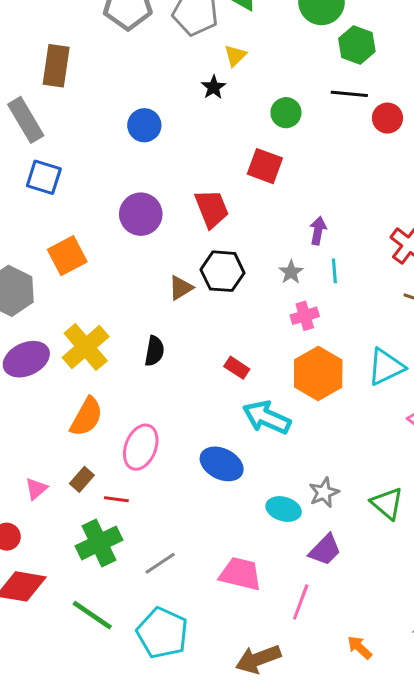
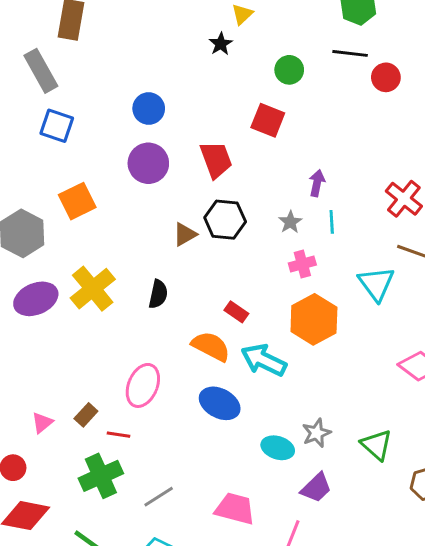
blue circle: (144, 125) -> (149, 108), moved
cyan triangle: (386, 367) -> (376, 284), moved, turned -42
orange semicircle: (86, 417) -> (211, 346), moved, turned -93

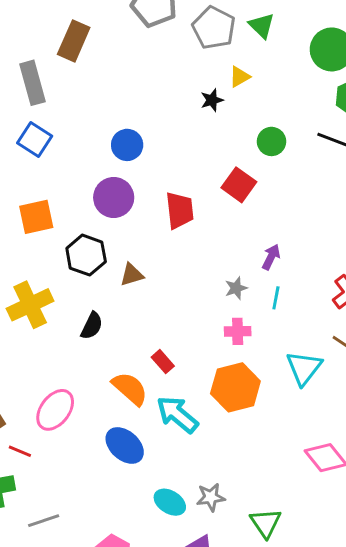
black hexagon: (225, 220) -> (86, 255), moved

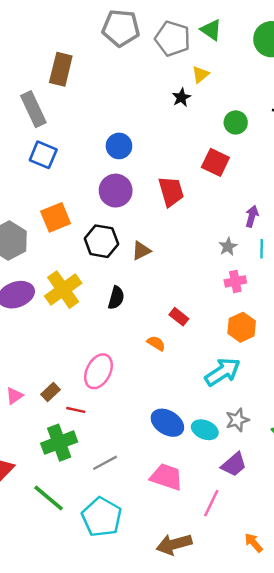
orange hexagon: (235, 387) -> (242, 327), size x0.7
orange semicircle: (130, 389) -> (156, 343), size x0.6
cyan arrow: (177, 414) -> (223, 372), moved, turned 117
blue ellipse: (125, 445) -> (167, 423), moved

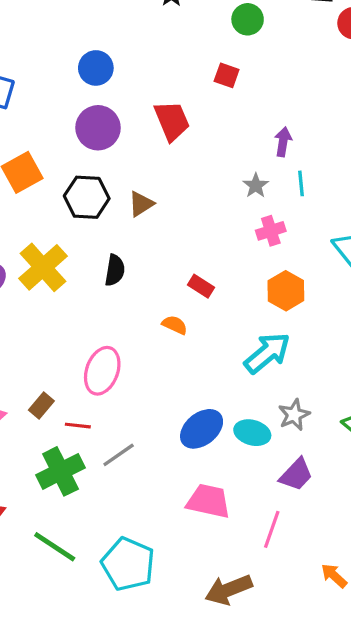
red square: (215, 162) -> (227, 75), size x0.7
blue ellipse: (167, 423) -> (202, 429), turned -64
gray line: (105, 463) -> (119, 455), moved

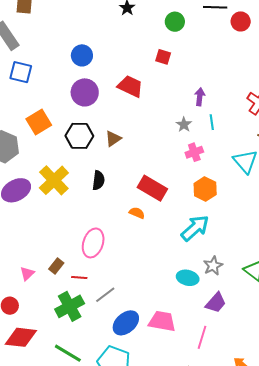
red trapezoid: (172, 121) -> (130, 86), turned -40
red rectangle: (201, 286) -> (152, 188), size x1.8
blue ellipse: (202, 429) -> (126, 323), moved

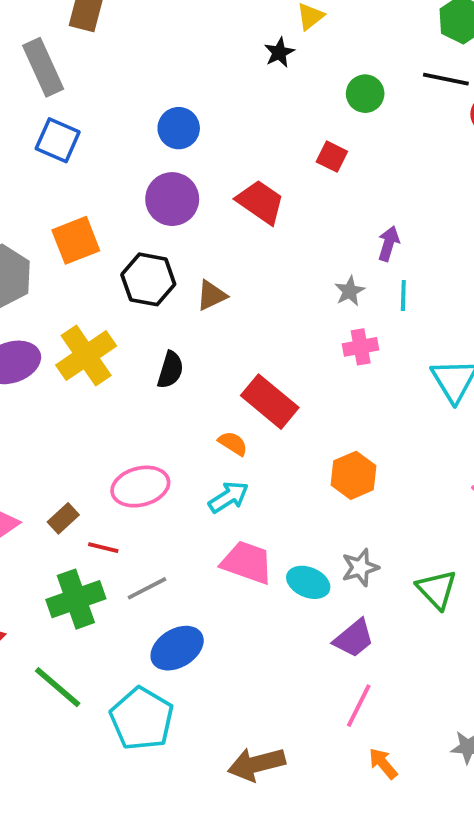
orange hexagon: (205, 189) -> (353, 475), moved
cyan arrow: (195, 228) -> (229, 497), moved, size x0.7
pink ellipse: (93, 243) -> (140, 487), turned 48
pink trapezoid: (162, 321) -> (247, 563), moved
pink line: (202, 337) -> (359, 706), moved

